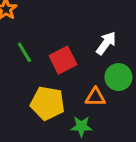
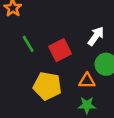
green star: (81, 126) -> (87, 105), moved

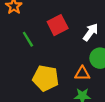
red square: (60, 50) -> (58, 25), moved

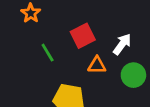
orange triangle: (82, 73) -> (97, 65), moved

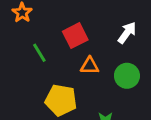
white arrow: (122, 44) -> (127, 33), moved

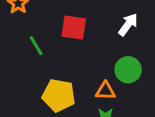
red square: (75, 36) -> (74, 28), turned 35
orange triangle: (90, 66) -> (105, 91), moved

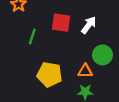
white arrow: (128, 24) -> (89, 25), moved
green line: (36, 46) -> (32, 36), turned 49

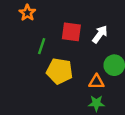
yellow pentagon: (50, 75) -> (59, 71), moved

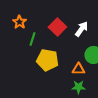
orange star: (27, 13) -> (19, 22), moved
red square: (71, 32) -> (57, 27), turned 36

